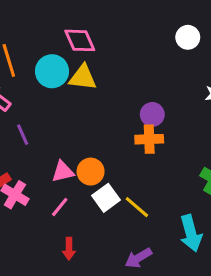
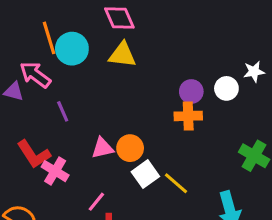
white circle: (188, 37) -> (226, 88), moved
cyan circle: (52, 71) -> (72, 49), moved
pink line: (60, 207) -> (96, 202), moved

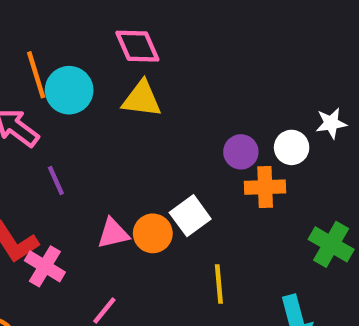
orange cross: (188, 116) -> (265, 187), moved
white square: (145, 174) -> (190, 216), moved
yellow line: (176, 183) -> (219, 284), turned 44

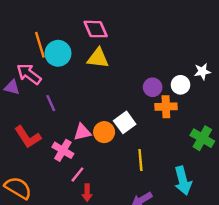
pink cross: (45, 266) -> (63, 150), moved

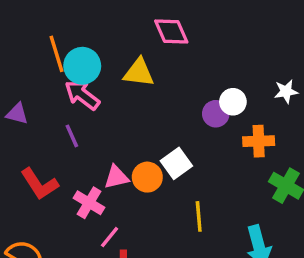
pink diamond: (96, 29) -> (171, 32), moved
pink arrow: (29, 74) -> (82, 95), moved
white circle: (180, 85) -> (233, 102), moved
orange cross: (166, 107) -> (259, 141), moved

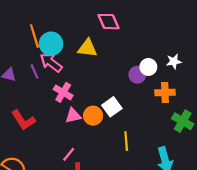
white star: (286, 91) -> (174, 61), moved
purple line: (72, 136) -> (34, 71), moved
pink cross: (89, 203) -> (63, 92), moved

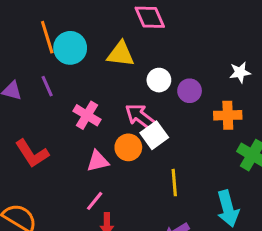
pink arrow: (51, 63) -> (141, 117), moved
white circle: (148, 67) -> (159, 80), moved
pink triangle: (73, 116) -> (98, 161), moved

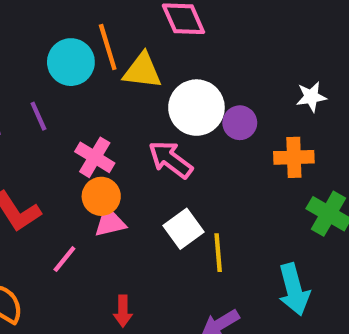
orange line: (47, 37) -> (108, 47), moved
white circle: (159, 80) -> (196, 108), size x1.6
white square: (154, 135) -> (183, 229), moved
orange circle: (128, 147) -> (101, 196), moved
pink line: (95, 201) -> (64, 259), moved

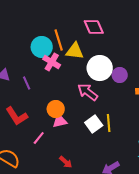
purple line: (38, 116) -> (27, 83), moved
pink cross: (95, 157) -> (52, 62), moved
yellow line: (218, 253) -> (109, 123), moved
red arrow: (123, 311) -> (66, 162), turned -48

